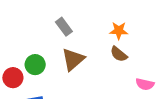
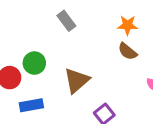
brown triangle: (73, 59) -> (77, 81), moved

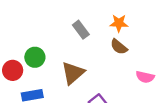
gray rectangle: (66, 21) -> (81, 30), moved

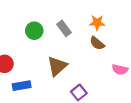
green circle: (35, 57) -> (34, 31), moved

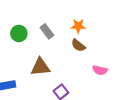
brown triangle: (57, 66) -> (40, 67), turned 36

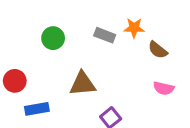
gray rectangle: (47, 31) -> (105, 35), moved, turned -32
brown semicircle: (78, 45) -> (158, 50), moved

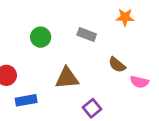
orange star: (134, 28) -> (125, 17), moved
brown semicircle: (158, 50) -> (117, 65), moved

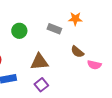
orange star: (125, 17) -> (75, 19), moved
purple square: (92, 108) -> (41, 85), moved

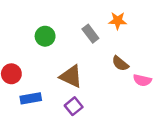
gray rectangle: (54, 29) -> (90, 34), turned 32
brown triangle: (39, 62) -> (71, 76), turned 30

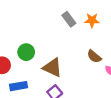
gray rectangle: (90, 34) -> (69, 19), moved
green circle: (45, 36) -> (26, 52), moved

